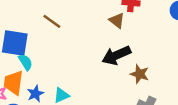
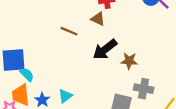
brown line: (52, 21) -> (69, 31), moved

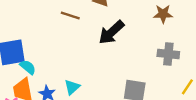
brown star: (129, 61) -> (163, 14), moved
gray cross: (144, 89) -> (168, 54), moved

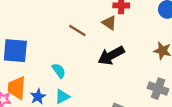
cyan semicircle: (28, 67) -> (59, 71), moved

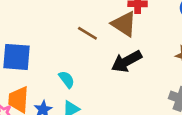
brown triangle: (109, 23) -> (124, 24), size x1.5

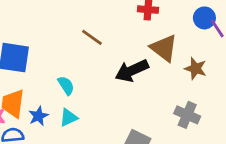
brown triangle: (124, 24) -> (164, 48), moved

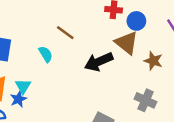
blue circle: (204, 18) -> (136, 21), moved
cyan semicircle: (66, 85) -> (46, 54), moved
cyan triangle: (69, 118) -> (23, 86), moved, turned -35

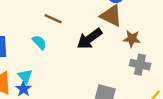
brown star: (153, 61) -> (132, 39), moved

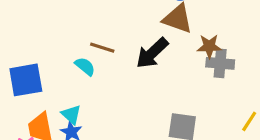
brown line: (53, 19) -> (102, 48), moved
gray cross: (140, 65) -> (220, 63), moved

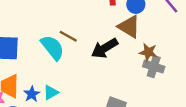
cyan semicircle: (85, 66) -> (52, 47), size x1.6
cyan triangle: (71, 115) -> (51, 92), moved, turned 35

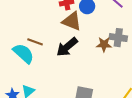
brown triangle: (129, 27) -> (72, 21), moved
gray cross: (154, 67) -> (118, 38), moved

